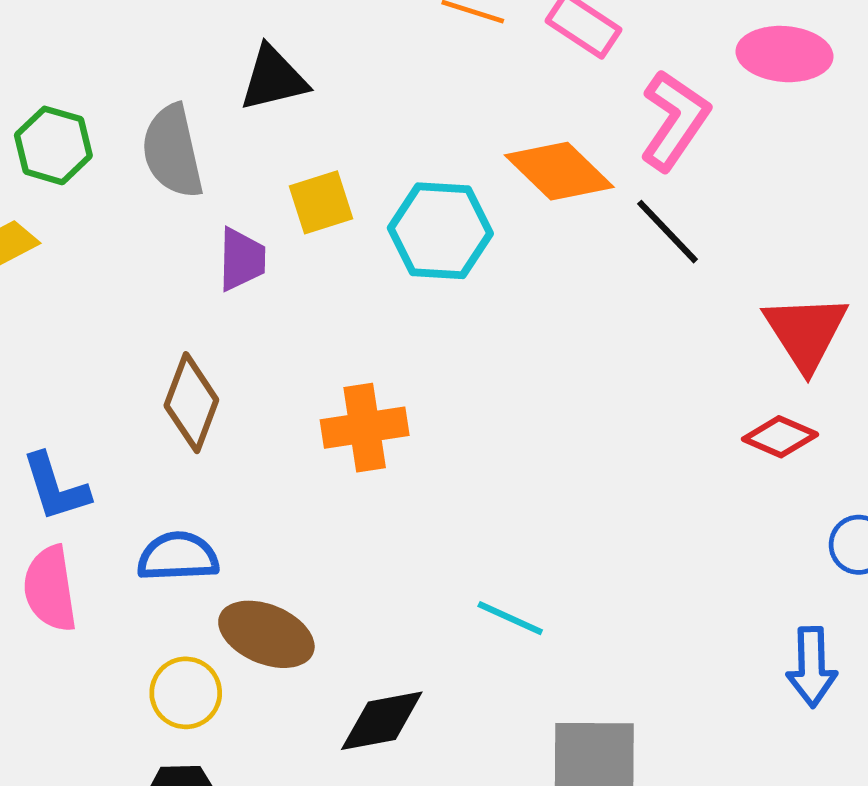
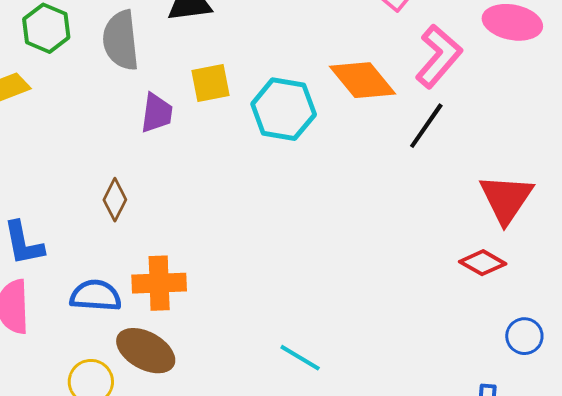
black line: (667, 232) -> (426, 126), turned 72
brown diamond: (191, 403) -> (115, 200), size x0.7
orange cross: (365, 428) -> (159, 283), moved

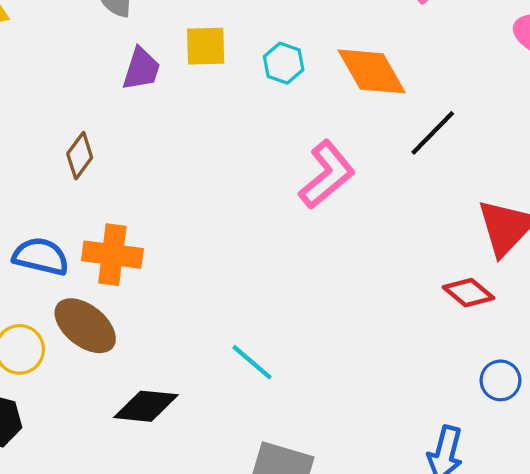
pink L-shape: (439, 56) -> (327, 175), moved
cyan hexagon: (284, 109) -> (284, 63), moved, size x0.6

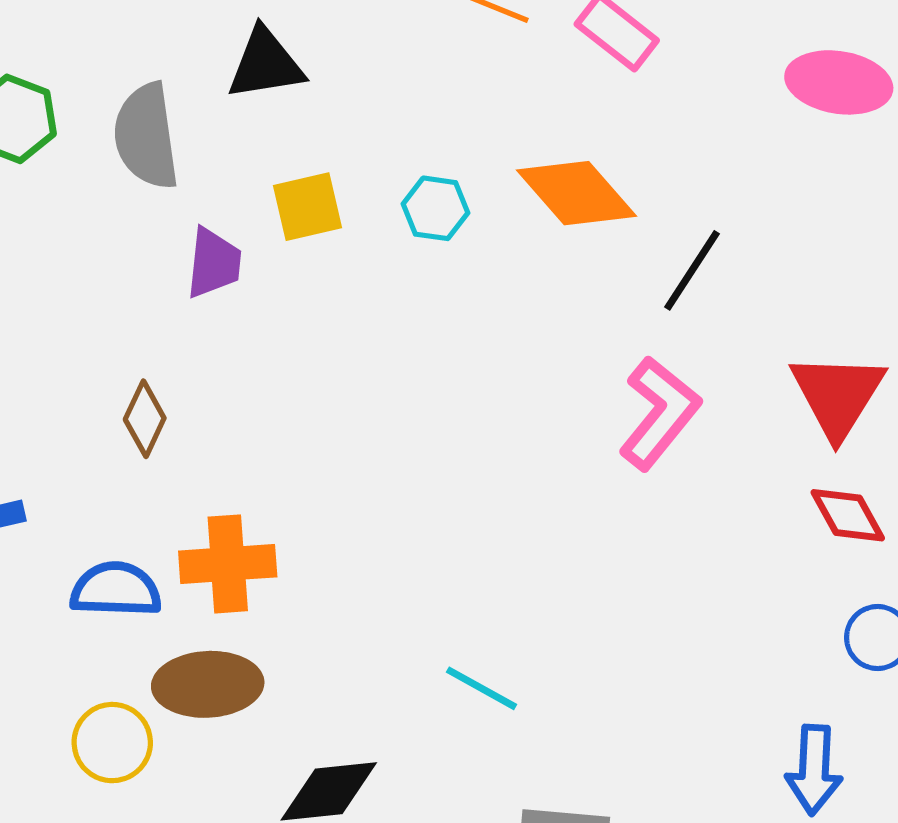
pink L-shape: (327, 175) -> (659, 413), moved
red diamond: (469, 293) -> (848, 515), moved, turned 33
brown ellipse: (85, 326) -> (208, 684), turned -30

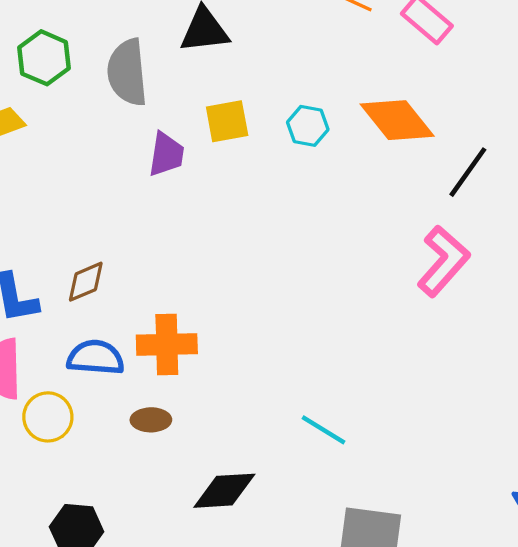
brown diamond: (145, 419) -> (86, 282), moved, turned 39
brown ellipse: (208, 684) -> (151, 420), size x0.6
yellow circle: (112, 743) -> (48, 417), moved

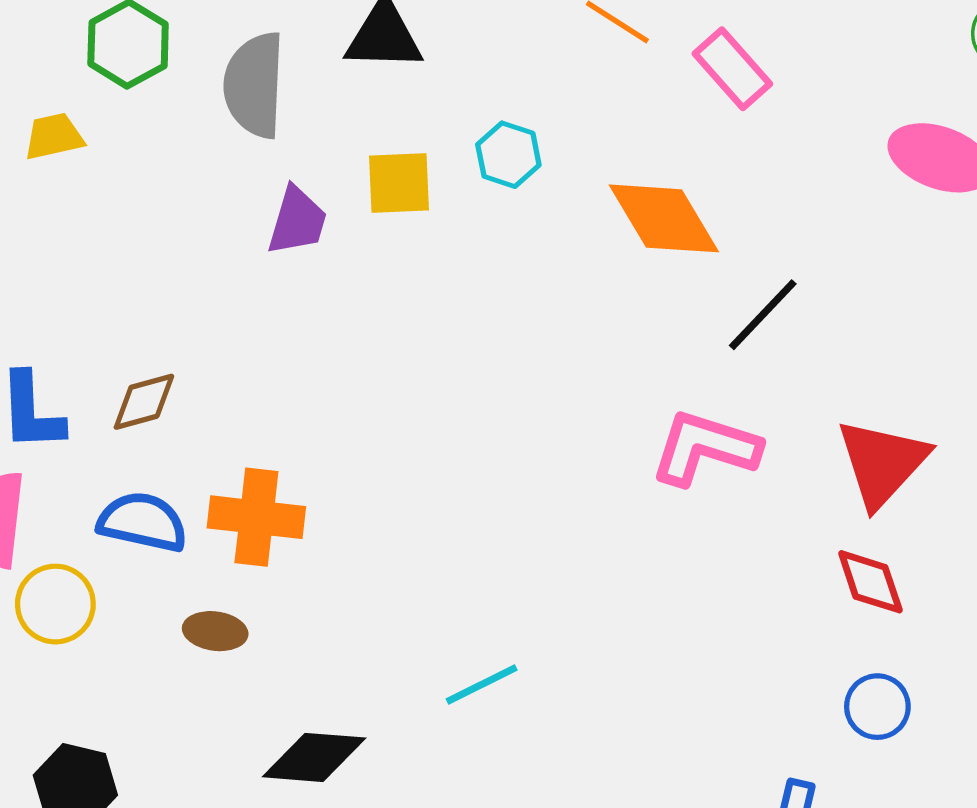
cyan hexagon: (308, 126) -> (508, 155), moved
pink L-shape: (443, 261) -> (705, 448), turned -122
cyan line: (324, 430) -> (482, 684), turned -66

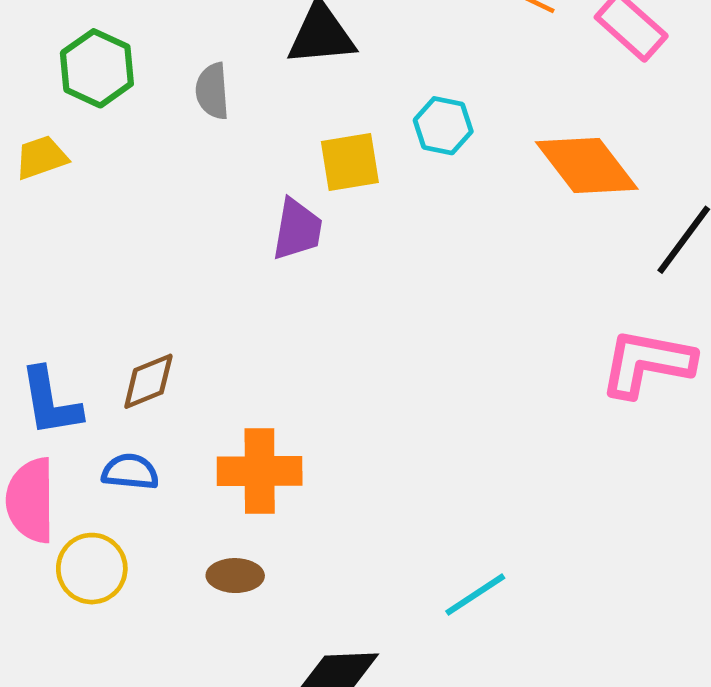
gray semicircle: (254, 85) -> (212, 91), size x0.6
purple trapezoid: (297, 221) -> (297, 229), moved
blue semicircle: (143, 522) -> (130, 472), moved, size x0.7

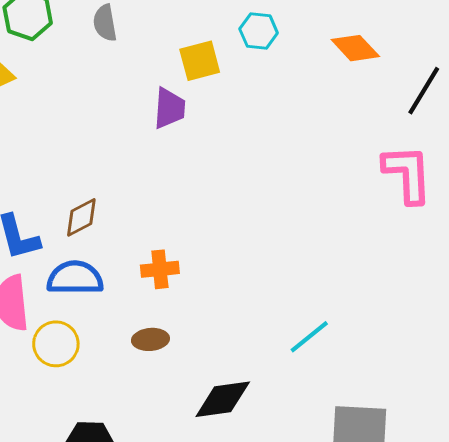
orange diamond: (587, 165) -> (355, 48), size x0.7
pink L-shape: (647, 363) -> (407, 174), turned 82
orange cross: (260, 471) -> (160, 269), size x0.7
blue semicircle: (130, 472) -> (75, 278), size x1.5

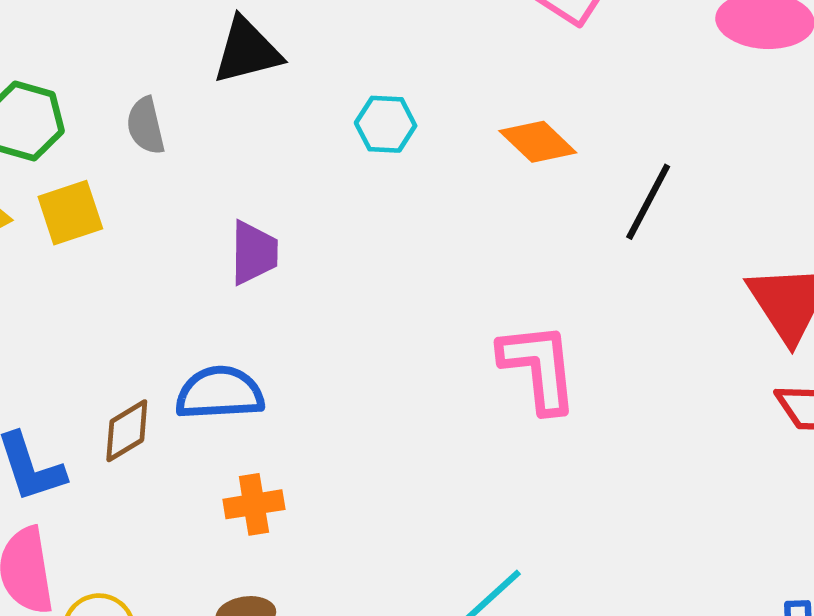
yellow square: (200, 61) -> (70, 213), moved
pink L-shape: (407, 174) -> (539, 367), moved
blue semicircle: (75, 278) -> (220, 393), moved

